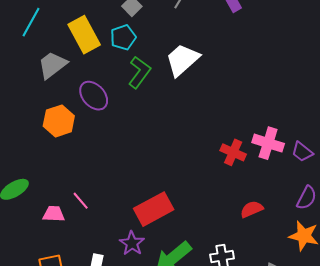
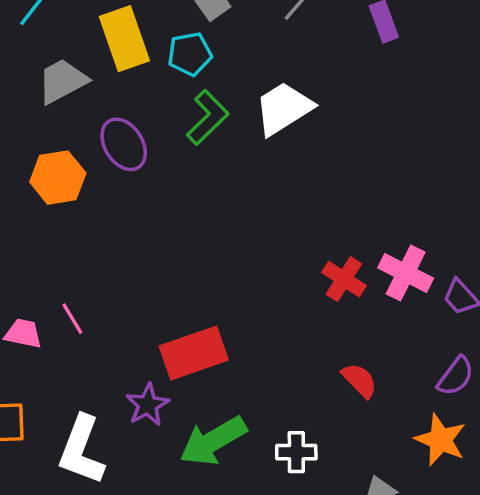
red semicircle: (252, 209) -> (359, 380), turned 60

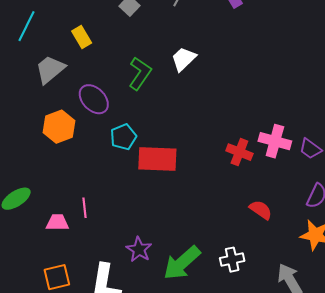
yellow rectangle: (124, 39) -> (82, 37), size x0.6
cyan pentagon: (190, 54) -> (123, 137), moved
white trapezoid: (284, 108) -> (184, 59), size x0.7
pink line: (72, 319) -> (84, 208), turned 36
red rectangle: (194, 353) -> (157, 159), moved, turned 33

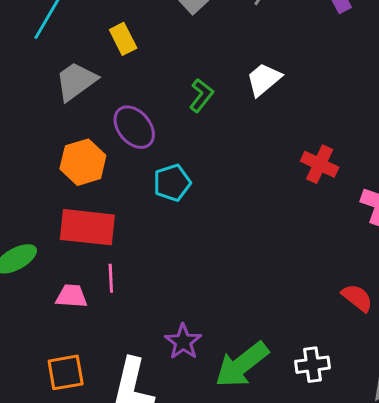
green L-shape: (140, 73) -> (201, 95), size x0.7
red cross: (239, 152) -> (320, 164), moved
red rectangle: (157, 159) -> (87, 227), moved

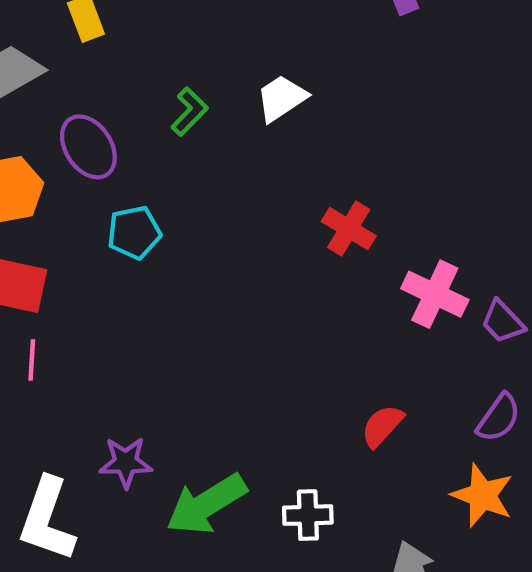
red semicircle: (357, 298) -> (382, 426), turned -92
purple star: (183, 342) -> (126, 462), turned 30

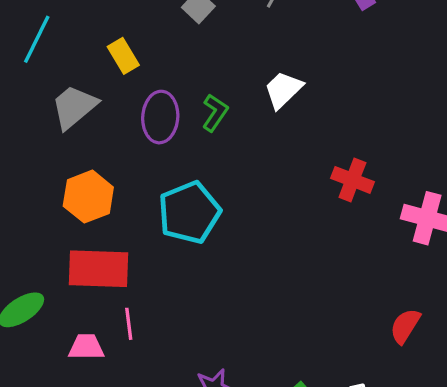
purple ellipse: (88, 147) -> (160, 117), moved, turned 48
cyan pentagon: (134, 233) -> (189, 212), size x1.5

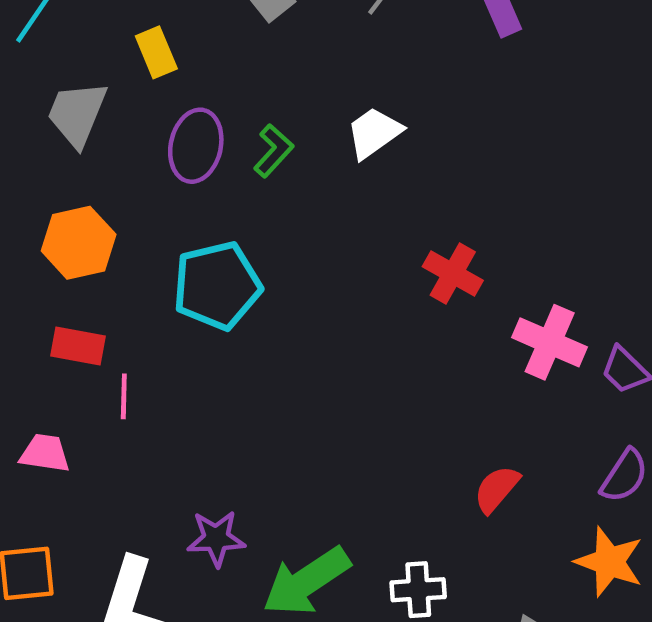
gray trapezoid: (74, 107) -> (77, 114), turned -36
red rectangle: (98, 269) -> (78, 346), size x0.6
pink line: (129, 324) -> (124, 396), moved

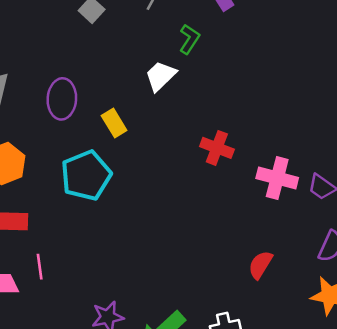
yellow rectangle: (156, 52) -> (114, 123), moved
green L-shape: (273, 151) -> (189, 39), moved
pink line: (124, 396) -> (40, 267), moved

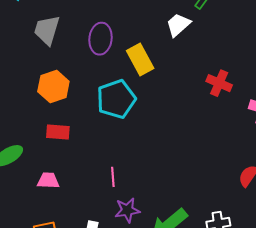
yellow rectangle: (114, 123) -> (140, 60), size x1.4
pink line: (40, 267) -> (113, 177), moved

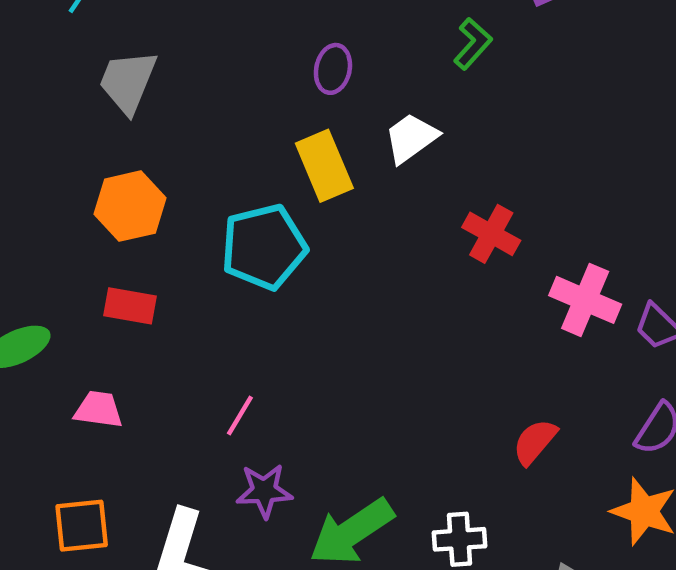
white trapezoid: (178, 25) -> (411, 138), moved
purple ellipse: (101, 39) -> (333, 69), moved, size x0.7
pink line: (113, 177) -> (240, 415), turned 30

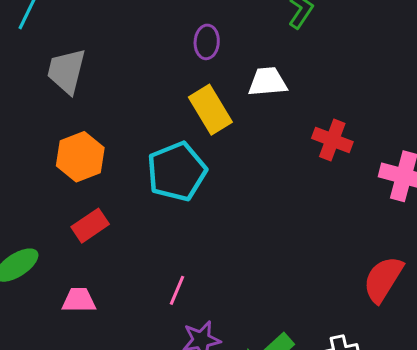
white trapezoid: (411, 138) -> (267, 82), turned 39
red rectangle: (130, 306) -> (90, 226), turned -36
red semicircle: (535, 442) -> (383, 279), size x1.4

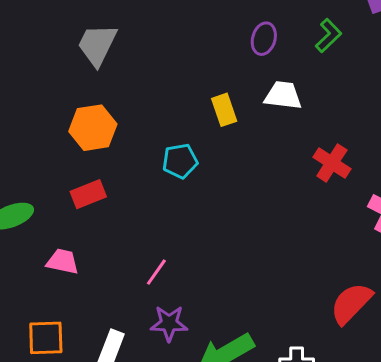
purple ellipse: (207, 42) -> (264, 39), moved
yellow rectangle: (210, 110) -> (224, 110), size x0.7
cyan pentagon: (177, 172) -> (180, 161), size x0.6

